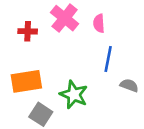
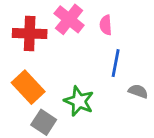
red cross: (28, 31) -> (30, 33), size x1.6
orange rectangle: (26, 81) -> (28, 87), turned 56

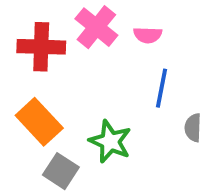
pink semicircle: (106, 25) -> (148, 35), turned -84
gray semicircle: (138, 91) -> (193, 128), turned -108

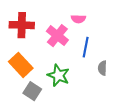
pink cross: (96, 27) -> (57, 36), moved

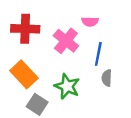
gray semicircle: (102, 68) -> (107, 78), moved

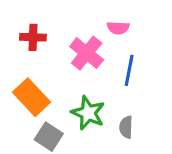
red cross: (25, 29) -> (33, 37), size x0.7
gray semicircle: (107, 78) -> (126, 127), moved

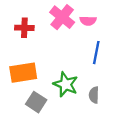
pink cross: (87, 53) -> (62, 17), moved
orange rectangle: (31, 97) -> (23, 73), turned -56

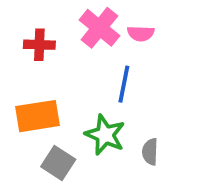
blue line: (96, 53) -> (124, 84), moved

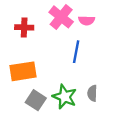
green star: (105, 135) -> (65, 97), moved

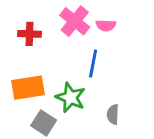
green star: (65, 97) -> (70, 97), moved

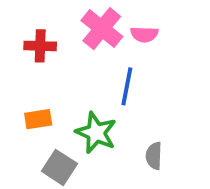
orange rectangle: (28, 88) -> (38, 119), size x0.6

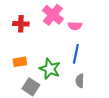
pink semicircle: (144, 34) -> (75, 26), moved
blue line: (127, 86) -> (76, 54), moved

